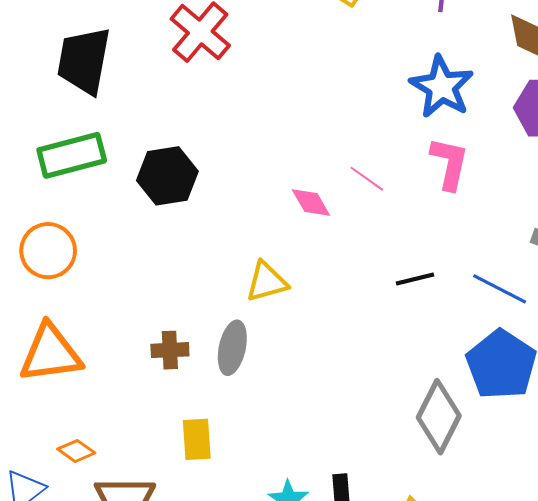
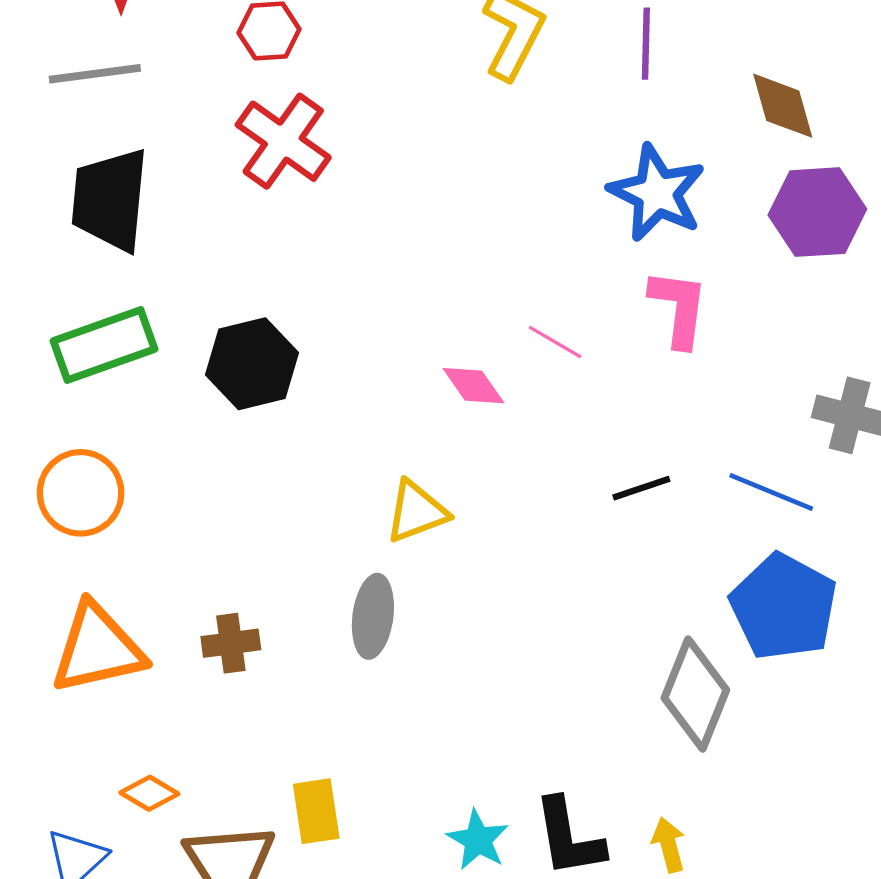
brown cross: (170, 350) -> (231, 643), moved
yellow rectangle: (197, 439) -> (316, 811), moved

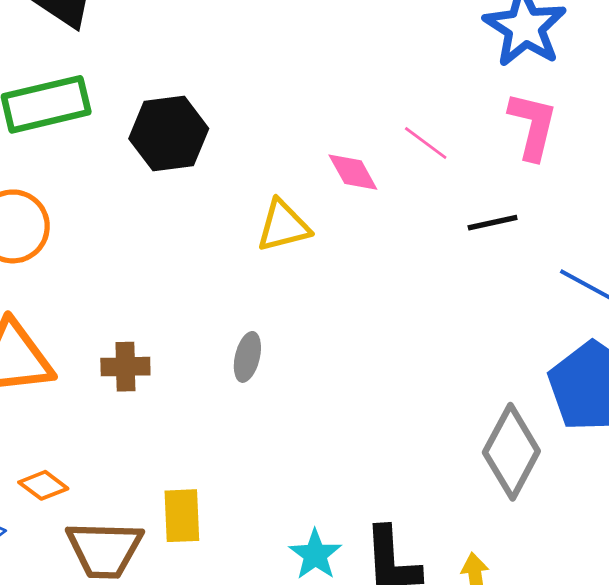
black line: (641, 488) -> (493, 223), moved
yellow triangle: (416, 512) -> (283, 226), moved
gray ellipse: (373, 616) -> (247, 357), size x0.7

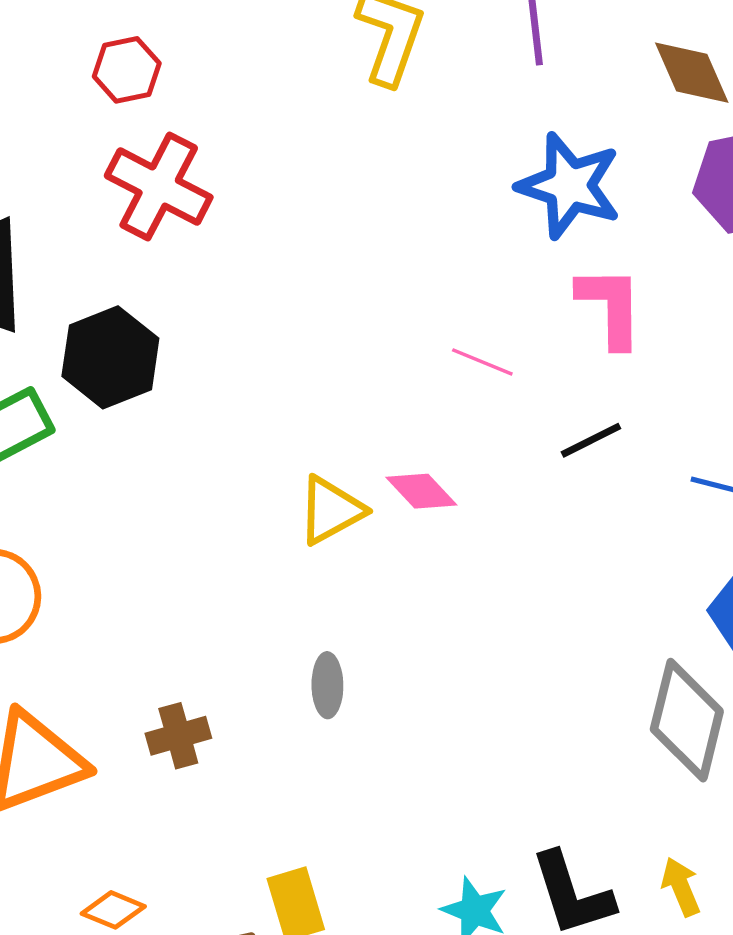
black hexagon: (169, 134) -> (110, 357), moved
pink diamond: (353, 172) -> (421, 491), moved

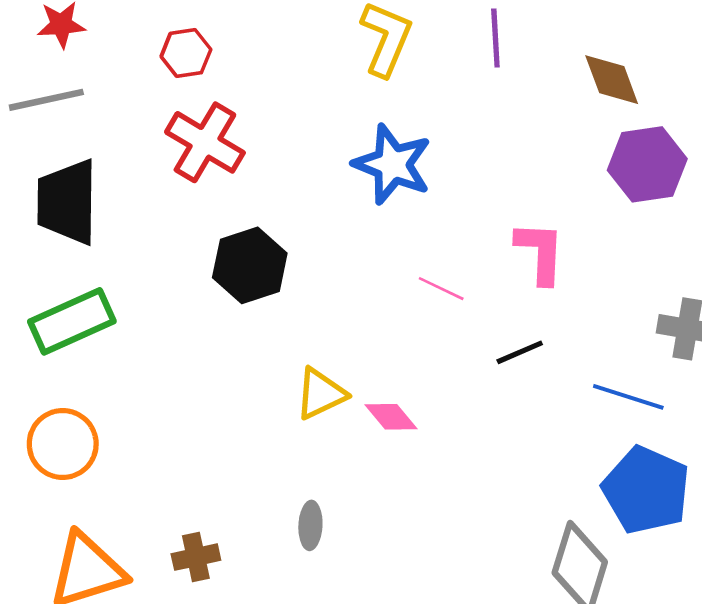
blue star: (569, 186) -> (392, 164), moved
black hexagon: (110, 357) -> (250, 265), moved
pink diamond: (421, 491) -> (391, 417), moved

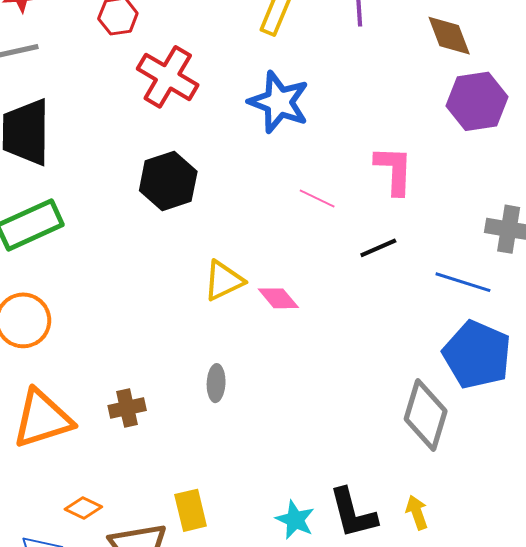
red cross: (205, 142) -> (168, 77), moved

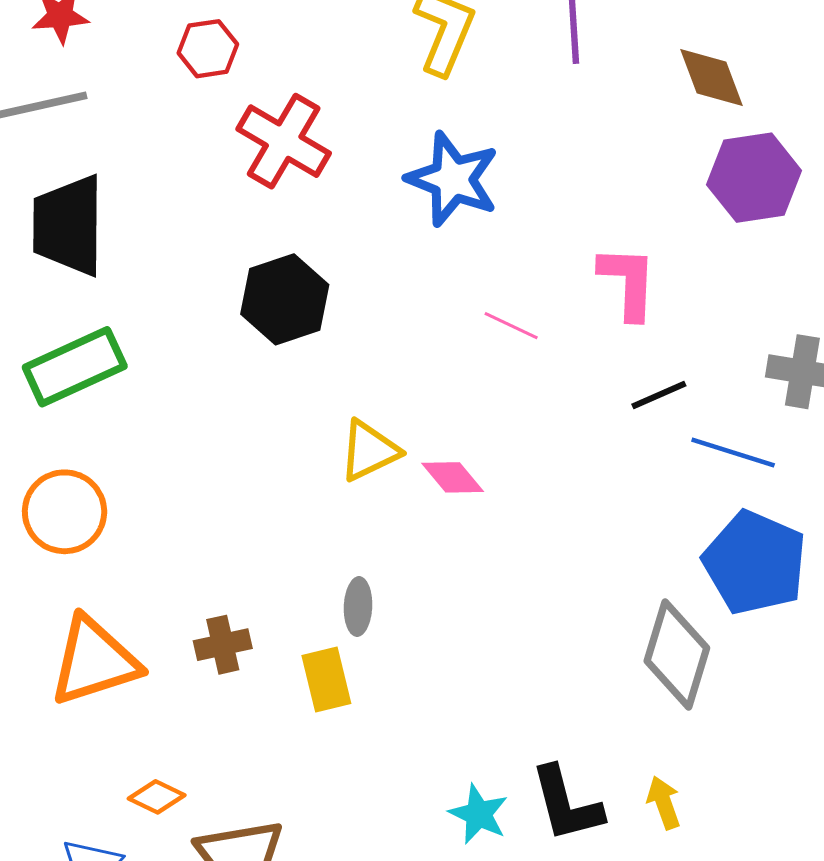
black line: (378, 248) -> (659, 395), moved
yellow rectangle: (191, 510) -> (326, 680), moved

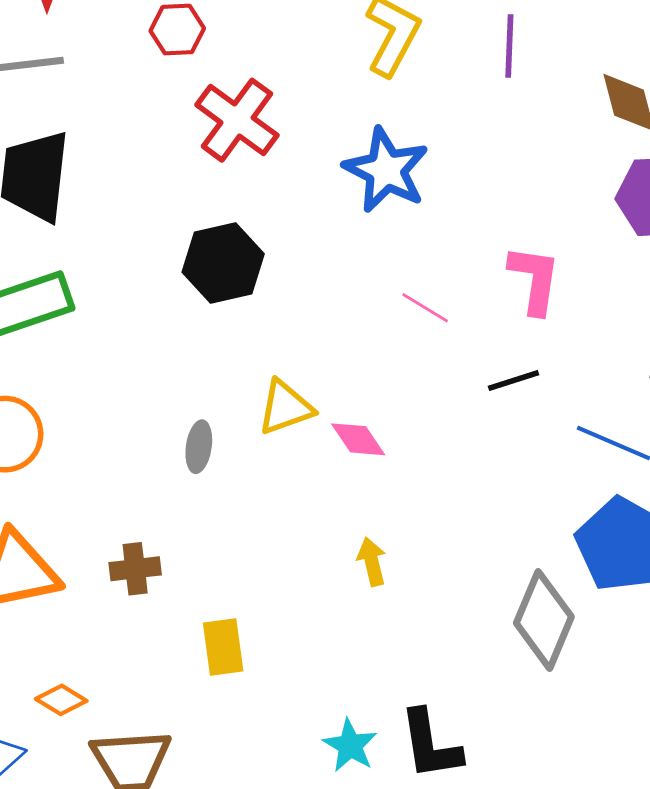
black line: (659, 395) -> (513, 381), moved
gray ellipse: (358, 607) -> (199, 447), moved
yellow rectangle: (326, 680) -> (223, 647), moved
yellow arrow: (664, 803) -> (372, 562), moved

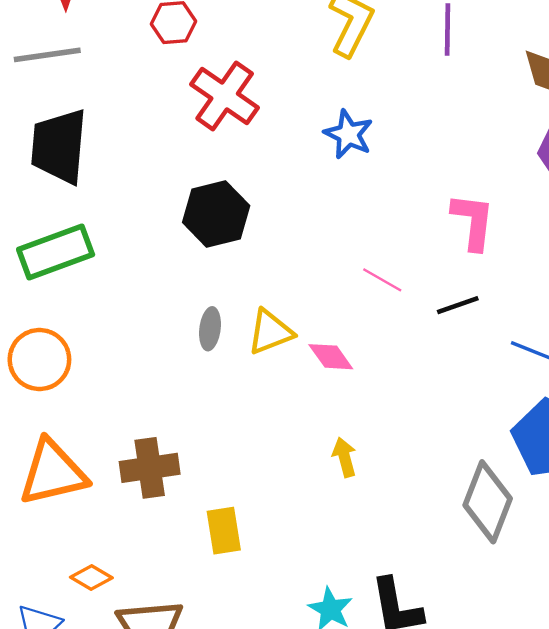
blue star: (386, 170) -> (348, 134), size x0.7
pink line: (425, 308) -> (382, 280), moved
gray ellipse: (199, 447) -> (210, 329), moved
brown cross: (135, 569) -> (150, 468), size x1.4

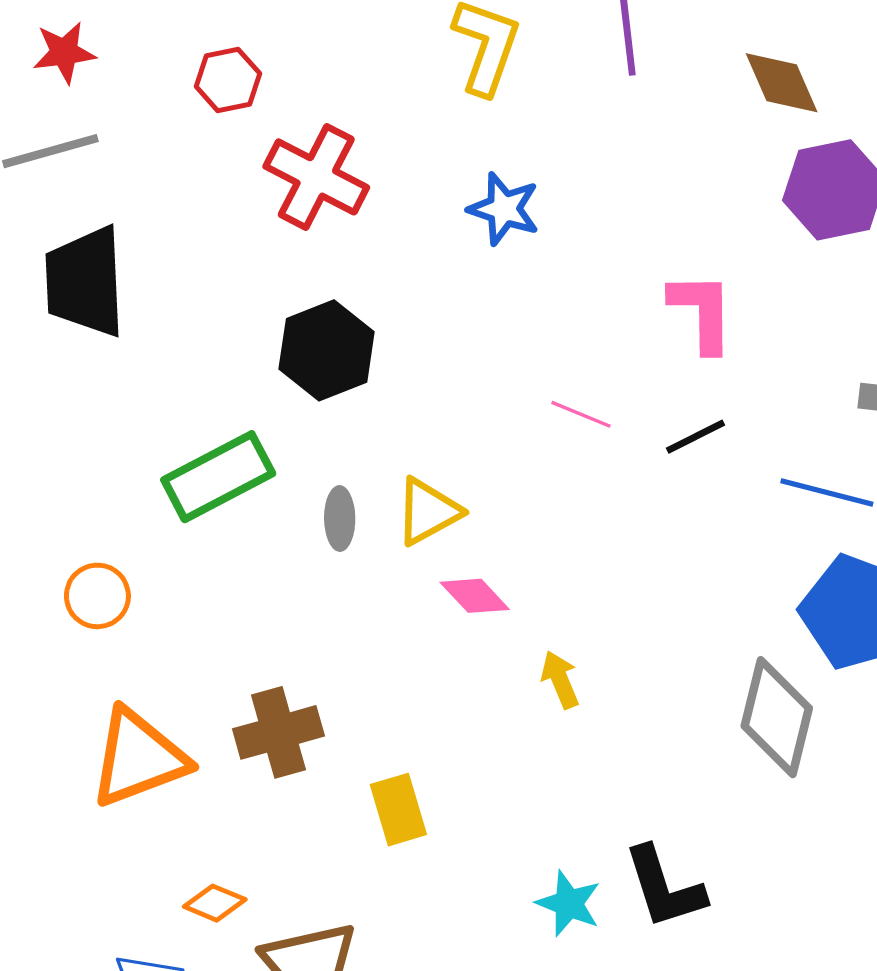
green rectangle: (56, 252) -> (218, 477), moved
pink diamond: (331, 357) -> (475, 596), moved
orange circle: (39, 360) -> (97, 596), size x0.7

